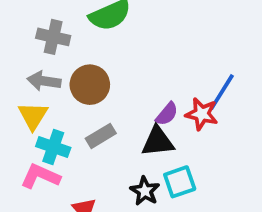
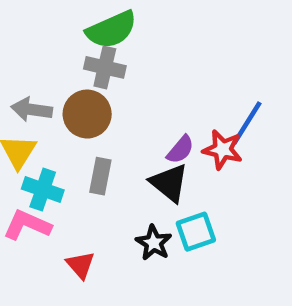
gray cross: (53, 37) -> (105, 67), moved
gray rectangle: (101, 136) -> (100, 176), turned -48
black triangle: (158, 141) -> (169, 183), turned 45

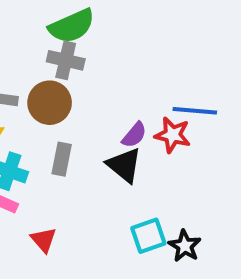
blue line: (247, 123) -> (195, 111), turned 63
cyan square: (196, 232) -> (148, 236), moved
black star: (154, 243) -> (185, 246), moved

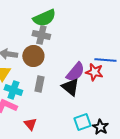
purple semicircle: (134, 135) -> (75, 72), size x1.5

